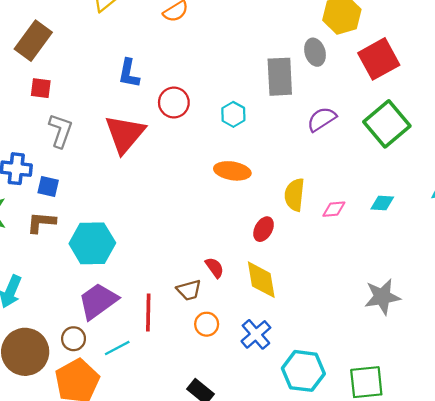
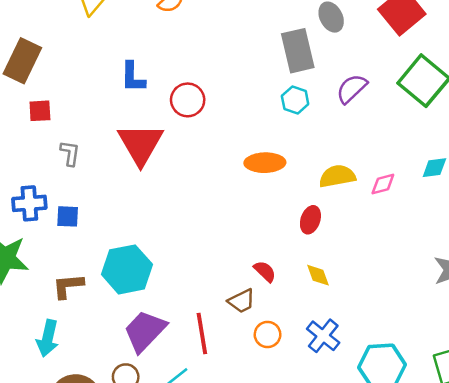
cyan hexagon: (233, 114) -> (295, 100), moved
gray L-shape: (61, 131) -> (70, 153), size x0.7
yellow semicircle: (294, 195) -> (337, 176), turned 84
brown L-shape: (41, 222) -> (68, 286), moved
yellow diamond: (261, 280) -> (318, 275), size x0.6

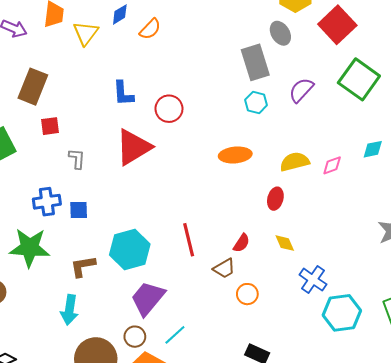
red triangle: (141, 144) -> (133, 147), turned 33
red semicircle: (265, 271) -> (241, 243), turned 84
red line: (202, 333) -> (189, 240), moved
blue cross: (323, 336) -> (313, 280), moved

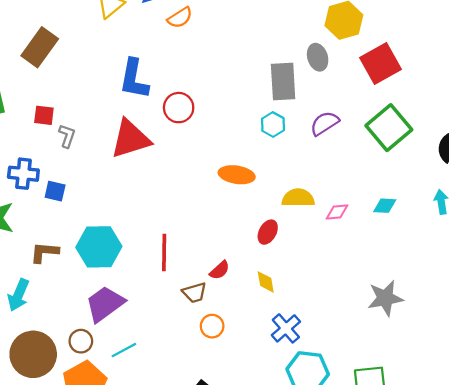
blue L-shape: (123, 93) -> (134, 79), size x1.4
red square: (50, 126) -> (44, 115), moved

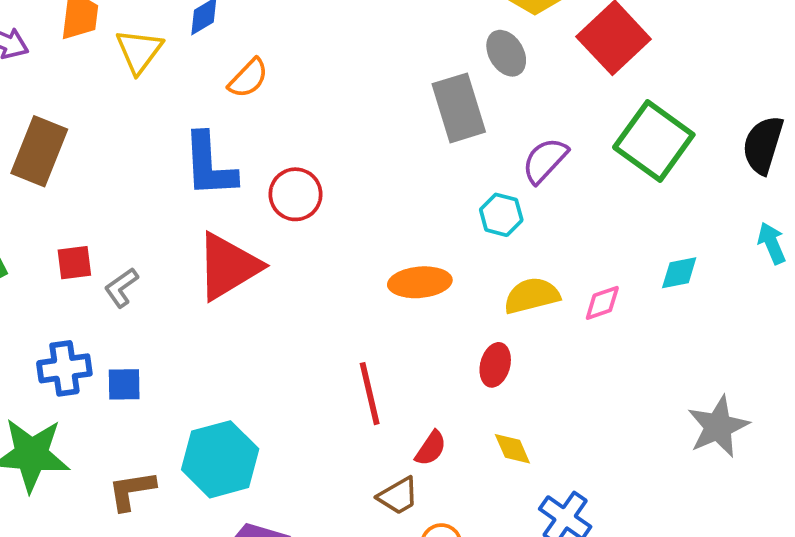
orange semicircle: (180, 18) -> (248, 78), moved
cyan hexagon: (273, 124) -> (501, 215), moved
gray L-shape: (67, 136) -> (121, 288), turned -130
red line: (164, 253) -> (370, 394), moved

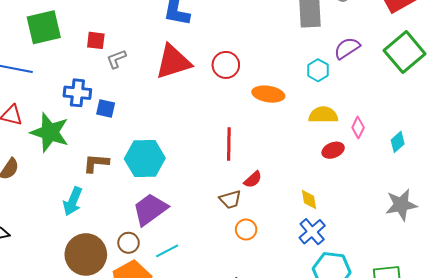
red circle: (296, 194) -> (226, 65), moved
cyan diamond: (679, 273) -> (398, 142), moved, turned -45
pink diamond: (602, 303) -> (358, 128), turned -60
red ellipse: (495, 365) -> (333, 150), moved, turned 40
yellow diamond: (512, 449) -> (309, 200), moved

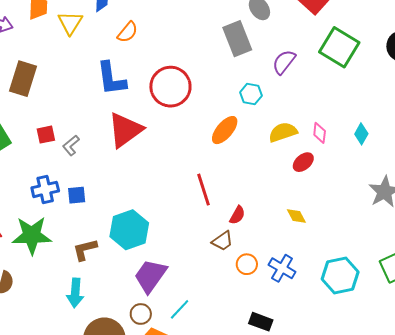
red circle: (226, 65) -> (170, 87), moved, size x1.5
cyan hexagon: (318, 70) -> (251, 94), moved
orange ellipse: (268, 94) -> (225, 130), turned -40
blue cross: (312, 232) -> (282, 268), moved

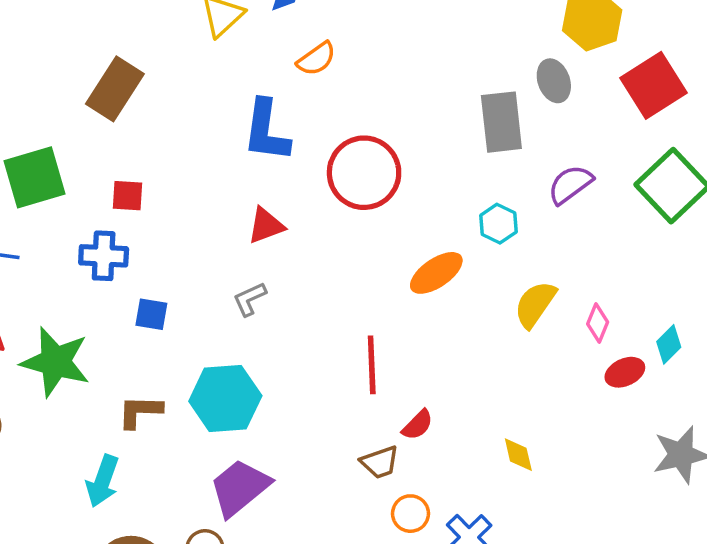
red triangle: (125, 130) -> (266, 226), size x0.6
yellow semicircle: (283, 132) -> (535, 304), turned -52
gray L-shape: (71, 145) -> (250, 299), moved
red ellipse: (303, 162) -> (625, 372), moved
blue cross: (45, 189) -> (104, 256), moved

